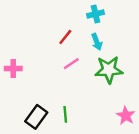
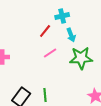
cyan cross: (96, 14) -> (62, 16), moved

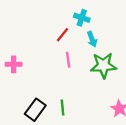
cyan cross: (62, 16) -> (82, 18), turned 32
pink line: (50, 53) -> (68, 60), turned -64

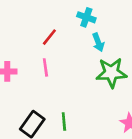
red line: (62, 35) -> (49, 37), moved
pink line: (68, 60) -> (45, 67), moved

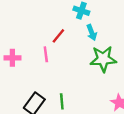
red line: (49, 37) -> (58, 36), moved

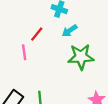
cyan arrow: (92, 32) -> (70, 31), turned 77

